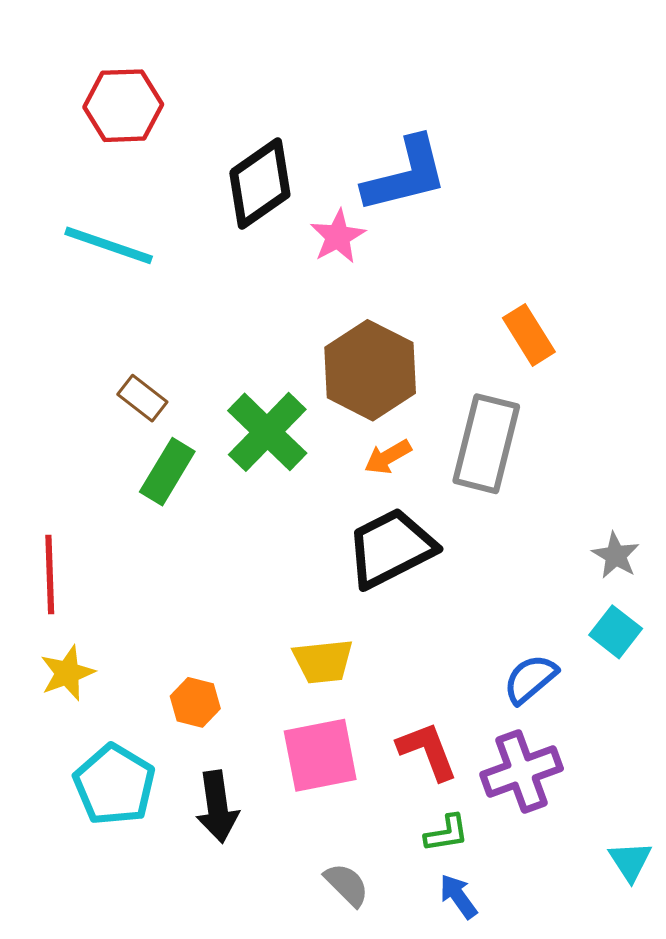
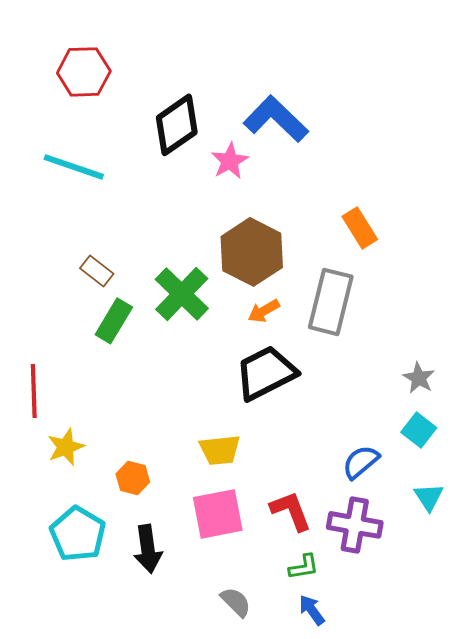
blue L-shape: (405, 175) -> (276, 119), turned -122
yellow star: (67, 673) -> (66, 447), moved
purple cross: (522, 771) -> (355, 525), turned 30
cyan triangle: (630, 861) -> (429, 497), moved

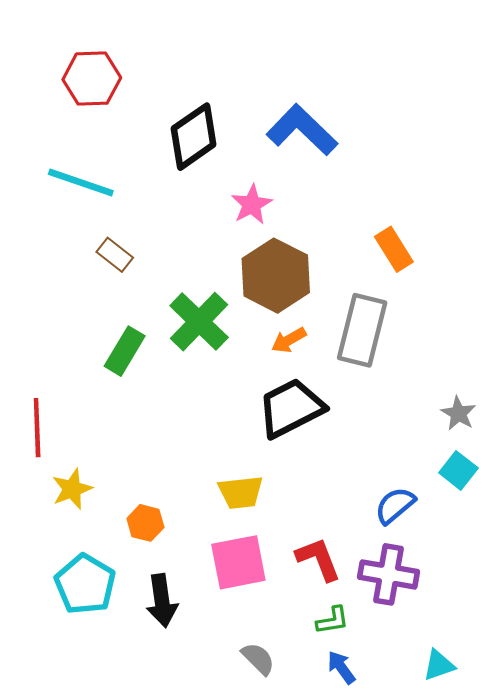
pink star: (230, 161) -> (252, 204), moved
brown rectangle: (97, 271) -> (115, 255), moved
cyan triangle: (429, 497) -> (439, 665), moved, turned 44

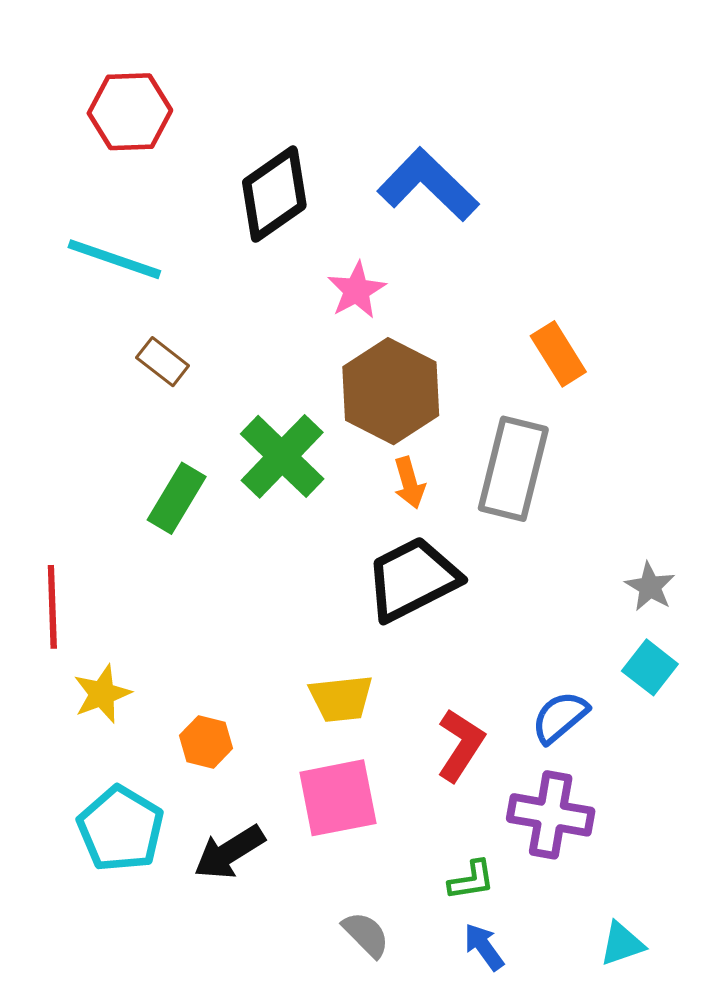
orange arrow: (289, 340) -> (409, 483), turned -76
red L-shape: (318, 559) -> (461, 745), moved, turned 54
black arrow: (162, 601) -> (229, 852), turned 66

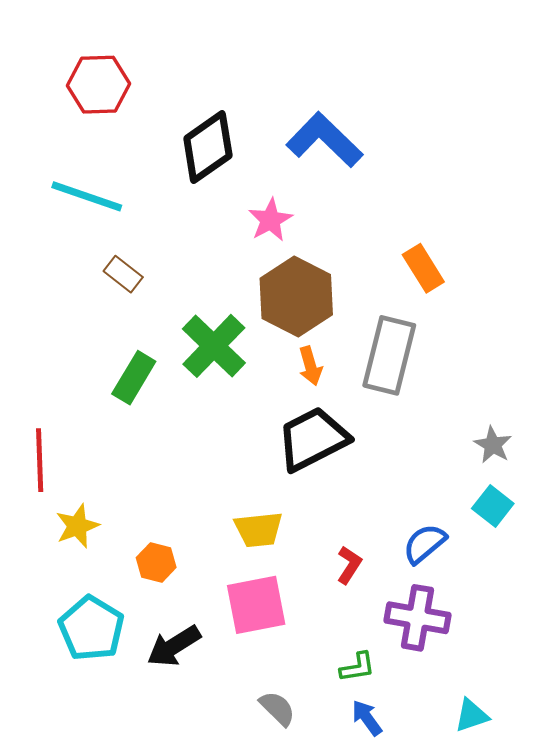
red L-shape: (461, 745) -> (349, 565), size x0.7

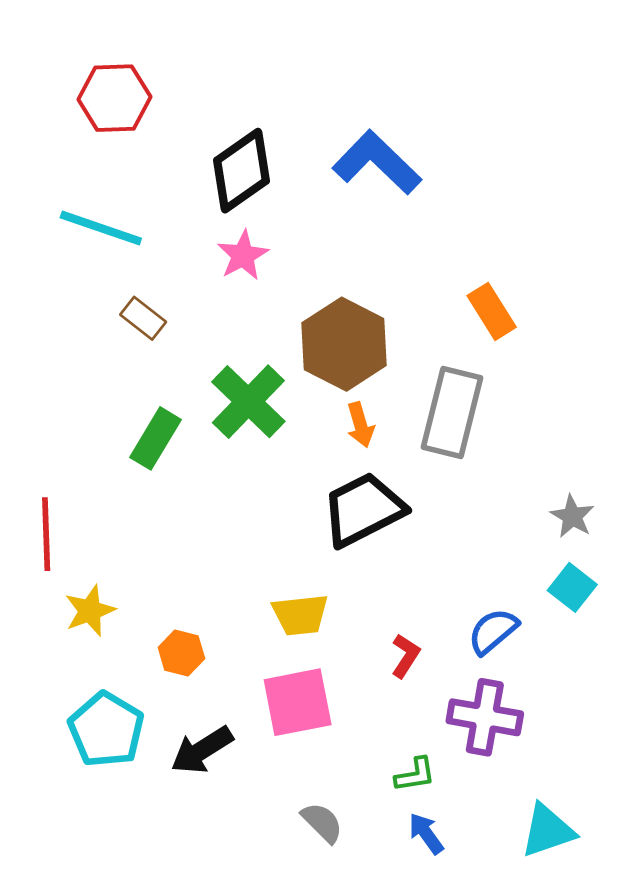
pink star: (270, 220) -> (243, 255), moved
cyan triangle: (472, 716) -> (548, 831), size x1.4

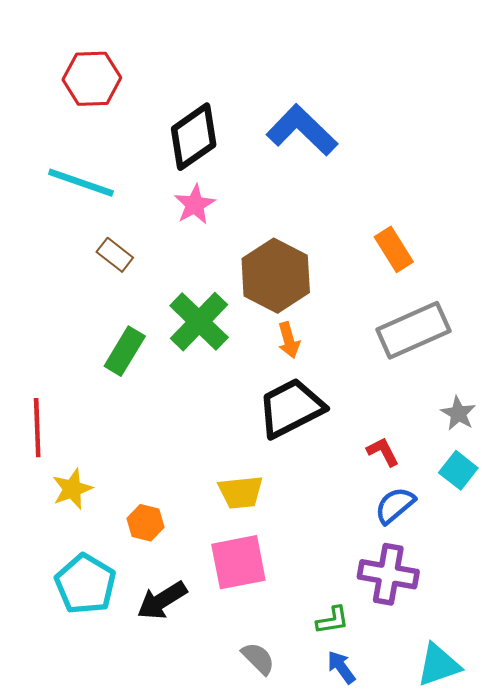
gray rectangle: (452, 413) -> (413, 330), moved, turned 52
red L-shape: (406, 656) -> (383, 452), moved, turned -60

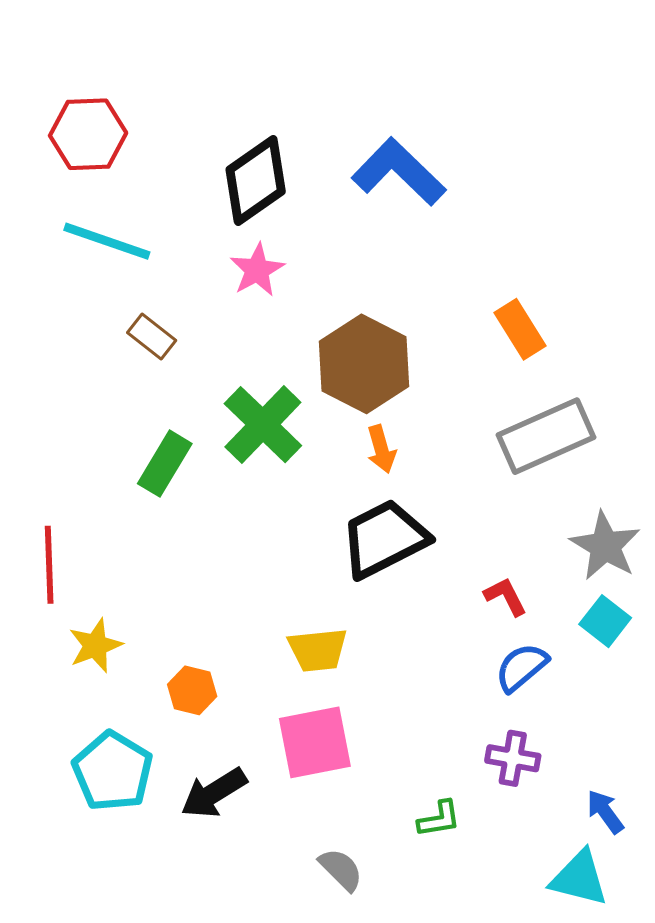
red hexagon: (92, 79) -> (88, 134), moved
gray star: (458, 413) -> (605, 546), size x1.5
purple cross: (388, 574) -> (513, 758), size x0.7
cyan triangle: (439, 665) -> (579, 878), turned 33
blue arrow: (341, 667) -> (605, 812), moved

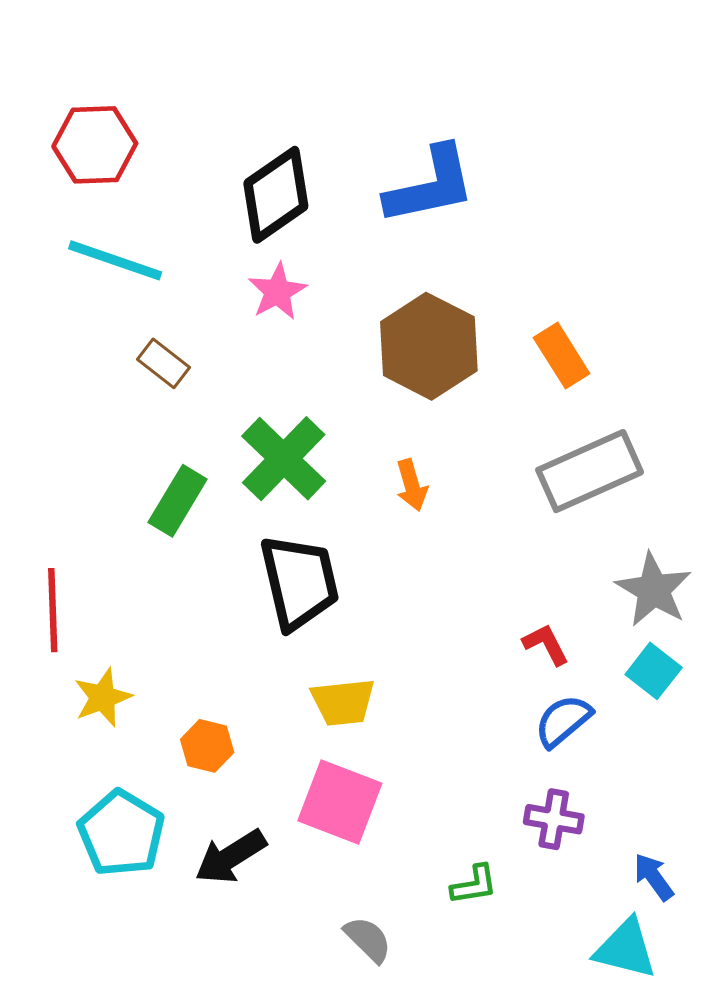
blue L-shape: (399, 172) -> (430, 185), turned 124
brown hexagon: (364, 364) -> (429, 346), moved
black trapezoid: (384, 539) -> (299, 582), moved, turned 104
pink square: (315, 742) -> (340, 802), turned 32

